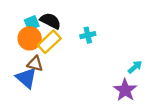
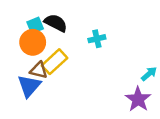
yellow rectangle: (49, 42) -> (54, 62), moved
blue triangle: (26, 78) -> (29, 86), turned 30

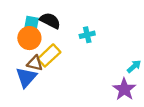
cyan square: (35, 25) -> (32, 23), turned 32

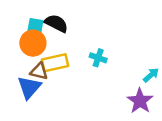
cyan cross: (87, 35) -> (98, 58), moved, turned 32
yellow rectangle: (49, 55) -> (55, 63), turned 30

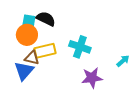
cyan cross: (98, 58) -> (80, 47), size x1.5
purple star: (140, 101) -> (92, 78), moved, turned 30

